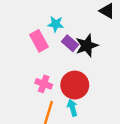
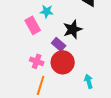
purple rectangle: (70, 43) -> (59, 44), moved
cyan arrow: (72, 108) -> (89, 81), moved

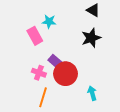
black star: (73, 29) -> (91, 38), moved
purple rectangle: (59, 44) -> (55, 61), moved

